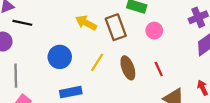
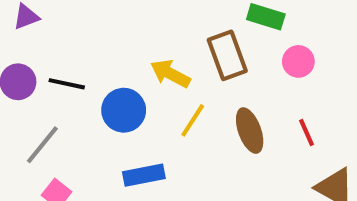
black line: (22, 23) -> (67, 84), moved
yellow arrow: (86, 23) -> (170, 74), moved
gray line: (16, 76) -> (42, 145), turned 40

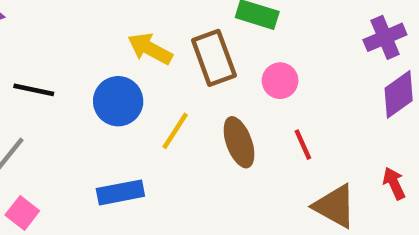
pink circle: (298, 61) -> (280, 81), moved
yellow arrow: (170, 74) -> (150, 49), moved
blue circle: (124, 110) -> (118, 101), moved

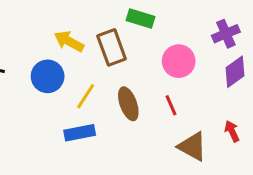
pink circle: (280, 81) -> (179, 61), moved, size x1.4
blue rectangle: (120, 192) -> (80, 133), moved

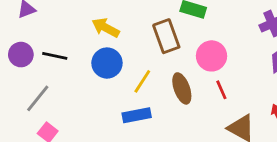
yellow arrow: (69, 41) -> (106, 28), moved
pink circle: (179, 61) -> (212, 56), moved

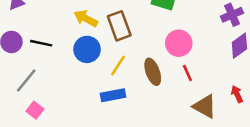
brown rectangle: (166, 36) -> (119, 26), moved

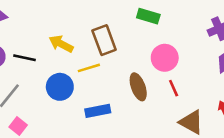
yellow arrow: (86, 18) -> (61, 44), moved
blue circle: (87, 49) -> (60, 87), moved
yellow line: (118, 66) -> (89, 68), moved, turned 40

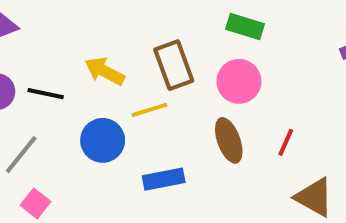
pink circle: (165, 58) -> (239, 81), moved
red line: (174, 88) -> (286, 142), turned 48

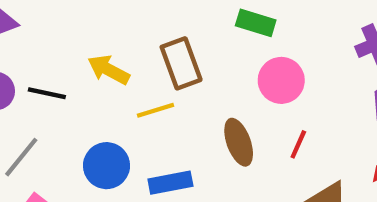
pink circle: (239, 81) -> (281, 80), moved
blue circle: (103, 140) -> (107, 166), moved

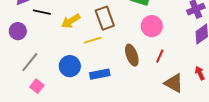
yellow arrow: (109, 70) -> (71, 21), turned -60
black line: (47, 93) -> (42, 12), moved

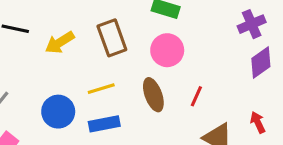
pink circle: (152, 26) -> (167, 50), moved
yellow line: (93, 40) -> (101, 89), moved

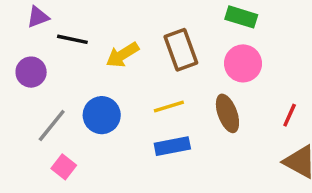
red line: (196, 96) -> (290, 115), moved
blue circle: (58, 112) -> (102, 115), moved

